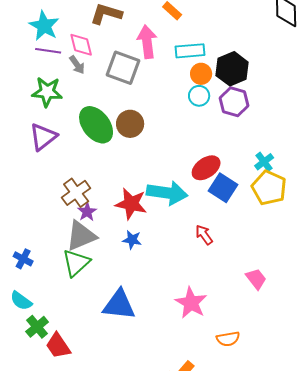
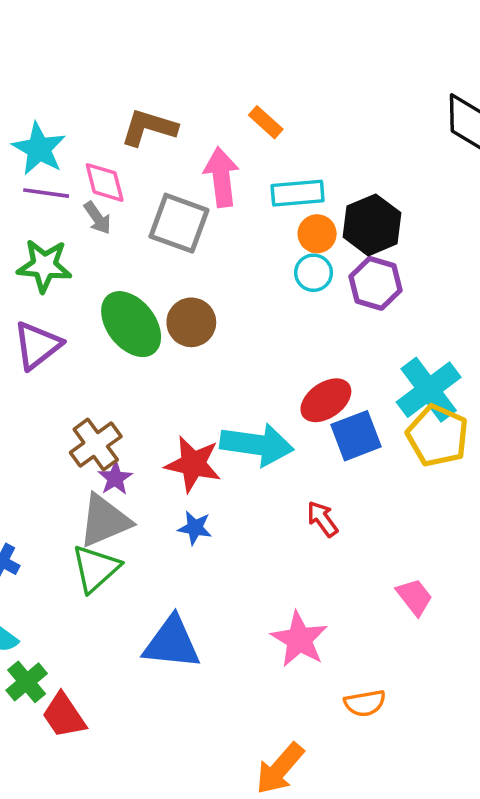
cyan cross: (264, 162) -> (429, 390), size x1.8
blue square: (223, 188) -> (356, 436), turned 36

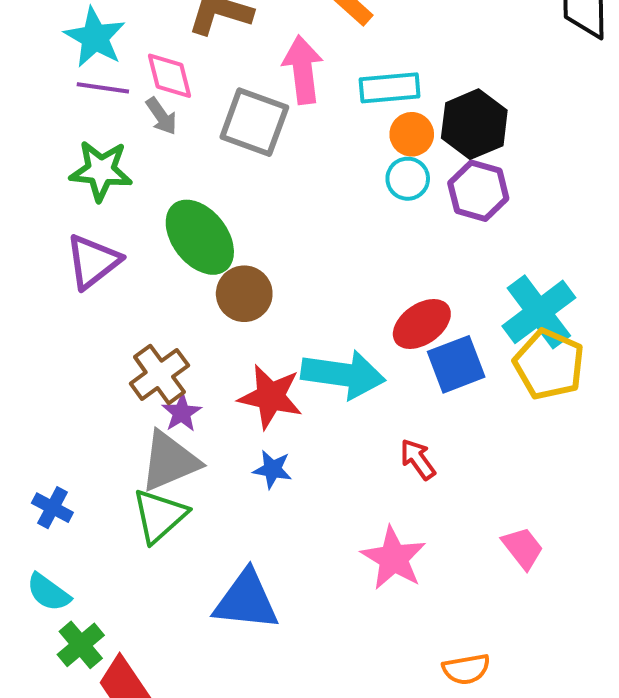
brown circle: (191, 322) -> (244, 294), moved
pink star: (299, 639) -> (394, 558), moved

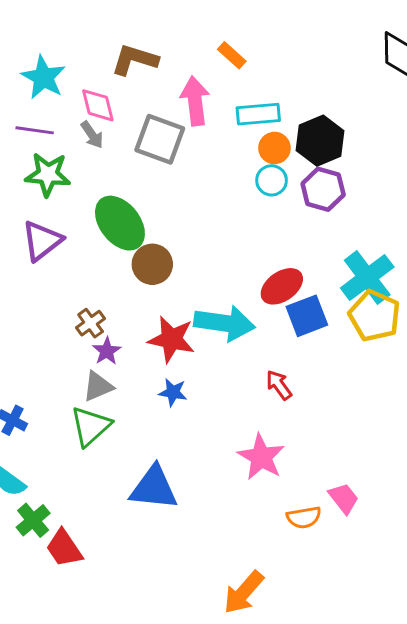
purple line: (103, 88) -> (35, 130), moved
brown cross: (159, 374) -> (91, 323), size x0.7
gray triangle: (170, 461) -> (98, 386), size x0.7
pink trapezoid: (523, 548) -> (344, 498), moved
orange semicircle: (466, 669) -> (304, 517), moved

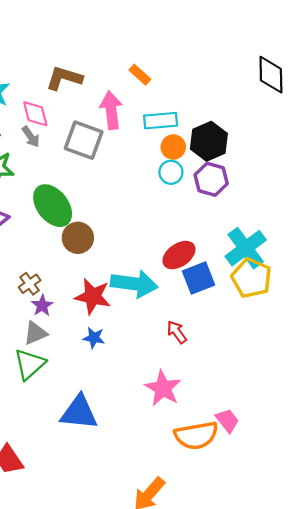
orange semicircle: (304, 517) -> (196, 435), size x1.6

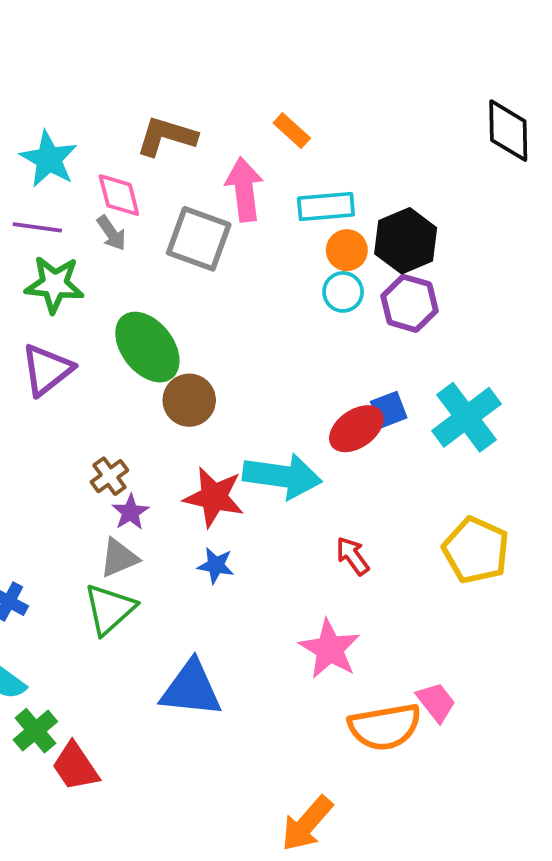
blue square: (199, 278) -> (389, 410), moved, size x0.7
yellow pentagon: (251, 278) -> (476, 550), moved

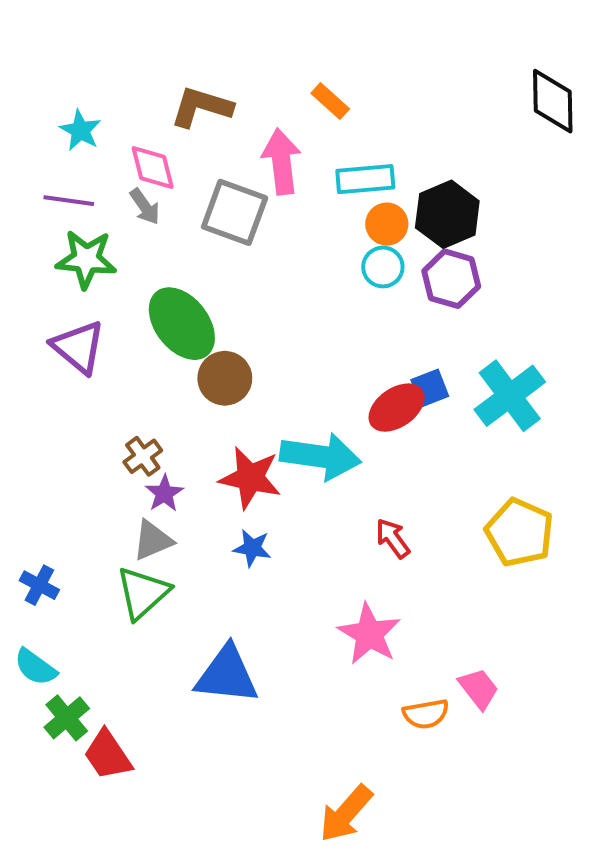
cyan star: (49, 159) -> (80, 130), size x0.7
purple triangle: (47, 370) -> (78, 347), turned -42
orange semicircle: (385, 727) -> (426, 714), size x0.6

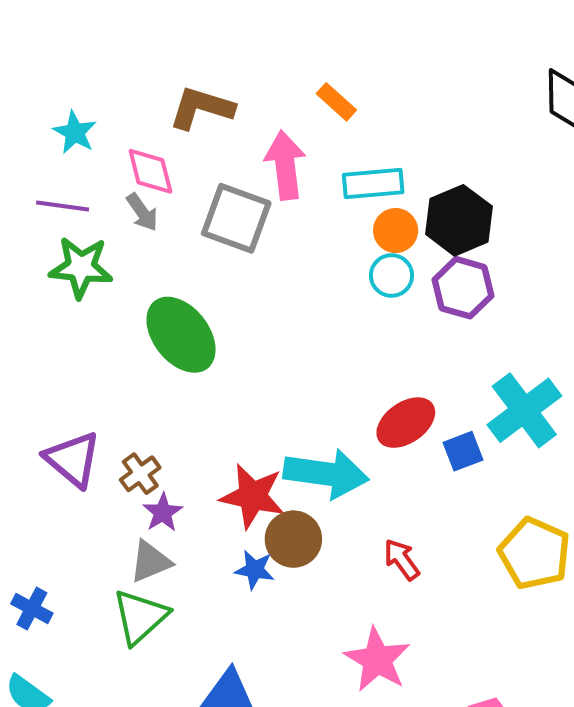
purple triangle: (78, 347) -> (73, 459), moved
brown circle: (225, 378) -> (293, 539), moved
blue square: (430, 388) -> (463, 451), moved

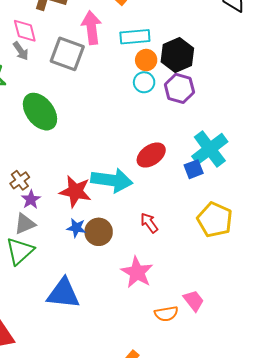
blue square: (463, 451) -> (194, 169), moved
brown circle: (293, 539) -> (99, 232), moved

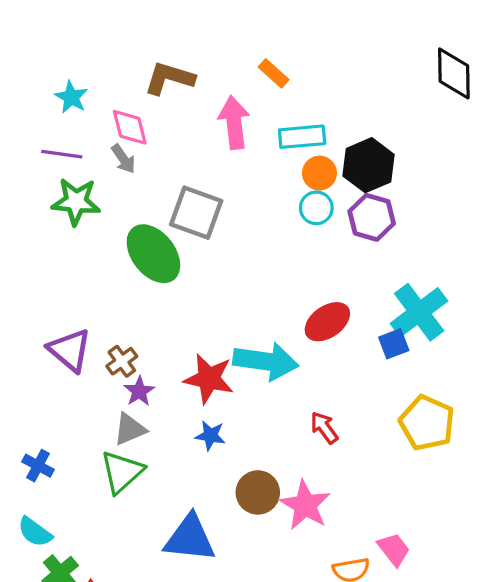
gray square: (67, 54) -> (196, 213), moved
brown circle: (99, 232) -> (258, 492), moved

